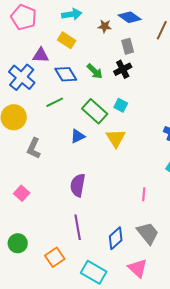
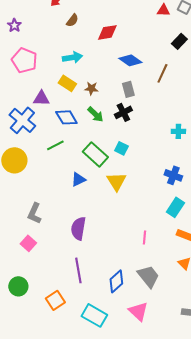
brown star: (105, 26) -> (91, 88), moved
gray L-shape: (34, 148) -> (34, 213), moved
pink square: (22, 193) -> (28, 243), moved

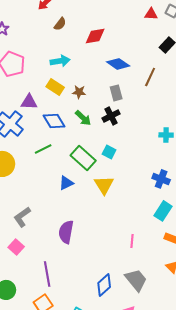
gray L-shape: (34, 213) -> (22, 217), turned 30
purple line: (78, 270) -> (47, 274), moved

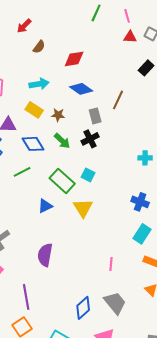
blue diamond: (118, 64) -> (81, 89), moved
brown line: (150, 77) -> (118, 100), moved

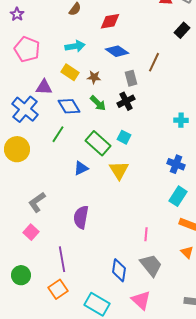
green line: (22, 172) -> (58, 134), turned -30
pink line: (111, 264) -> (146, 234), moved
blue diamond: (83, 308) -> (119, 270), turned -40

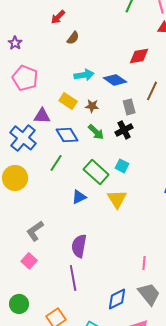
red diamond: (110, 21) -> (139, 56), moved
cyan arrow: (75, 46) -> (84, 75), moved
purple line: (62, 259) -> (73, 278), moved
blue diamond: (119, 270) -> (117, 299), turned 55

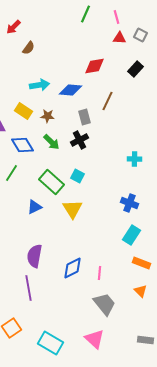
blue diamond: (115, 80) -> (70, 90), turned -30
blue diamond: (117, 299) -> (72, 268), moved

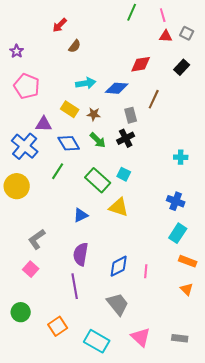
blue triangle: (34, 207) -> (81, 215), moved
yellow triangle: (72, 209) -> (119, 207), turned -40
gray trapezoid: (104, 304) -> (118, 304), moved
gray rectangle: (146, 340) -> (180, 338), moved

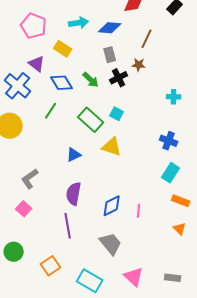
pink pentagon: (27, 86) -> (34, 26), moved
brown star: (94, 114) -> (139, 65), moved
gray rectangle: (131, 115) -> (110, 55), moved
purple triangle: (44, 124) -> (37, 64), turned 36

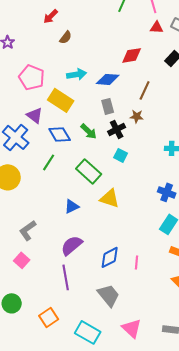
yellow rectangle: (63, 49) -> (61, 100), size x1.4
cyan square: (117, 114) -> (121, 155), moved
purple semicircle: (74, 194) -> (72, 245), turned 40

